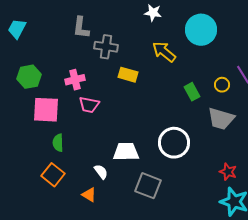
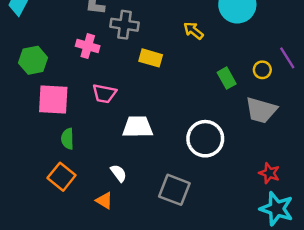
yellow arrow: (164, 52) -> (193, 31), size x0.7
pink cross: (75, 80) -> (88, 46), moved, turned 30
white trapezoid: (126, 152) -> (138, 127), moved

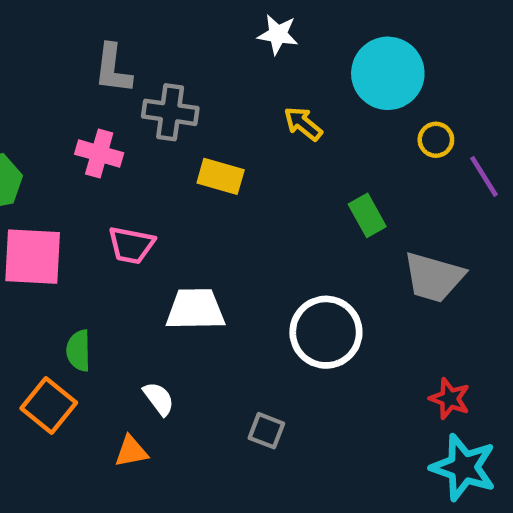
yellow circle: (262, 70) -> (436, 140), moved
green semicircle: (67, 139) -> (79, 351), moved
gray square: (174, 190) -> (266, 431), size x0.6
orange triangle: (104, 200) -> (131, 451), turned -42

